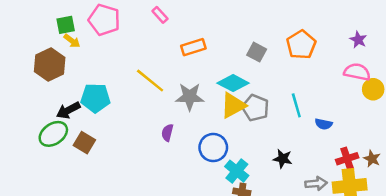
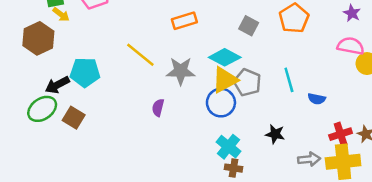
blue circle: (213, 148) -> (221, 103), moved

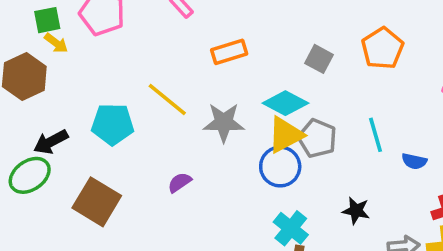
cyan pentagon: (85, 72) -> (113, 124), moved
purple semicircle: (158, 108) -> (180, 182), moved, turned 42
brown square: (74, 118) -> (97, 202), moved, size x1.5

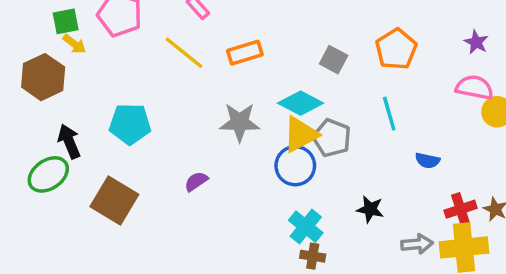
yellow line: (167, 99) -> (184, 53), moved
cyan line: (375, 135) -> (389, 114), moved
black arrow: (51, 142) -> (69, 141), turned 96

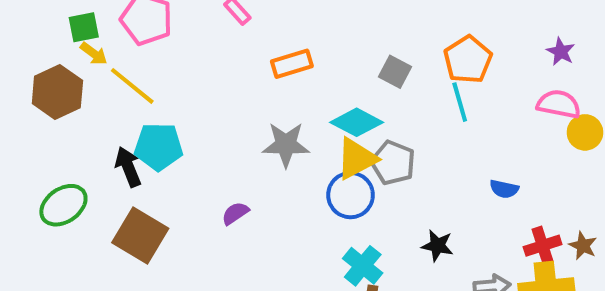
yellow line: (184, 53) -> (132, 86), moved
cyan line: (389, 114) -> (460, 102), moved
black arrow: (69, 141) -> (128, 167), moved

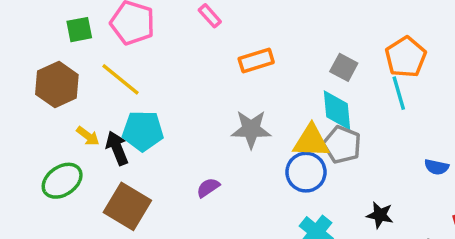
yellow arrow: (94, 54) -> (88, 136), moved
cyan diamond: (357, 122) -> (337, 110), moved, turned 57
yellow triangle: (357, 159) -> (311, 141), turned 30

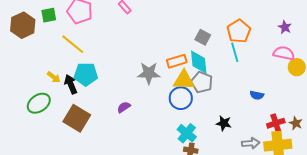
orange rectangle: (256, 60) -> (177, 61), moved
brown hexagon: (57, 85) -> (23, 25), moved

